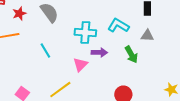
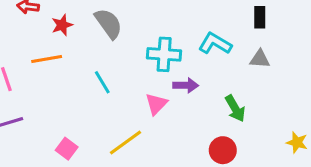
green arrow: (131, 55) -> (235, 108), moved

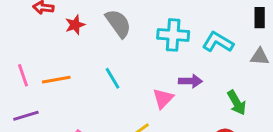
cyan cross: (164, 54) -> (173, 35), moved
orange line: (47, 59) -> (56, 80), moved

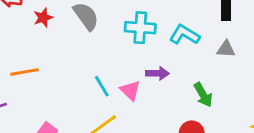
cyan line: (113, 78) -> (102, 86), moved
pink triangle: (163, 98) -> (130, 90), turned -30

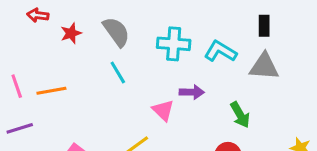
gray triangle: (226, 49) -> (264, 67), size x1.5
cyan line: (102, 86) -> (118, 73), moved

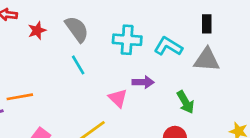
orange line: (51, 91) -> (20, 97), moved

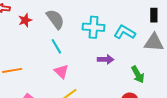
pink triangle: (118, 98) -> (61, 71), moved

